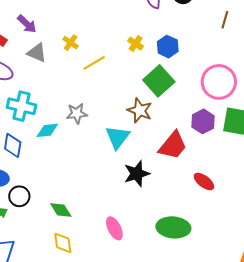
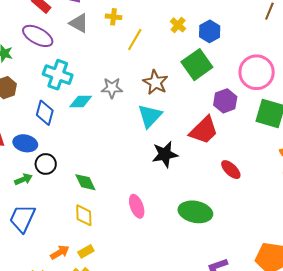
yellow cross: (71, 43) -> (113, 17), turned -35
yellow line: (94, 63) -> (135, 40), turned -35
brown star: (140, 110) -> (155, 82), moved
purple hexagon: (203, 121) -> (225, 101), moved

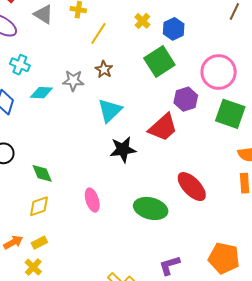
cyan cross: (58, 75) -> (20, 65), size x0.7
brown star: (155, 82) -> (104, 69), moved, size x0.7
red ellipse: (231, 170) -> (192, 187), moved, size x1.5
yellow diamond: (84, 215) -> (39, 206), turned 70

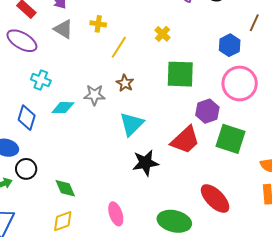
blue hexagon: (174, 29) -> (230, 45), moved
green square: (159, 61) -> (180, 74), turned 36
green square: (230, 114) -> (231, 139), moved

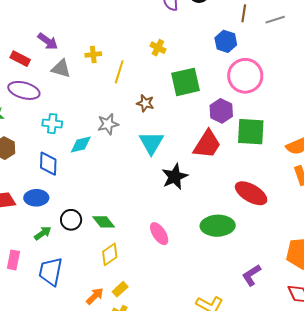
brown star: (125, 83) -> (145, 103), moved
black circle: (26, 169) -> (71, 220), moved

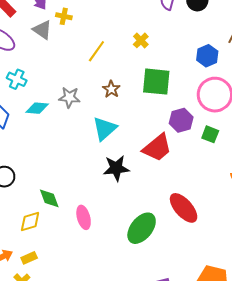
yellow cross: (93, 55) -> (64, 16), moved
green square: (251, 132) -> (210, 134), moved, size x0.6
green diamond: (104, 222) -> (49, 198), moved
green ellipse: (218, 226) -> (142, 228), turned -68

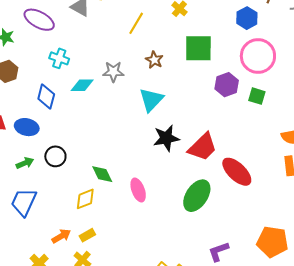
red trapezoid: (157, 148) -> (203, 147), moved

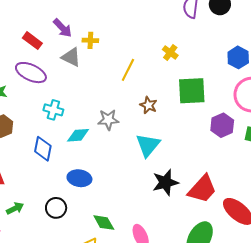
blue ellipse: (27, 127) -> (79, 178), moved
green arrow: (25, 163) -> (15, 208), moved

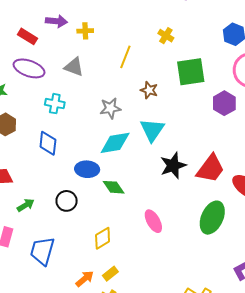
purple arrow: (63, 28) -> (56, 21), turned -35
gray triangle: (71, 57) -> (74, 67), moved
cyan diamond: (78, 135) -> (115, 143), moved, size x1.4
green diamond: (104, 223) -> (114, 187), moved

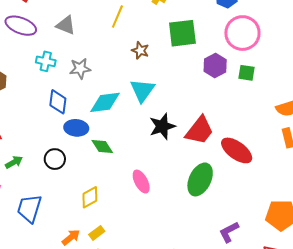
gray star: (110, 108) -> (80, 69), moved
blue diamond: (48, 143) -> (58, 102), moved

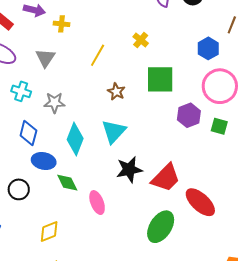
gray triangle: (66, 25) -> (45, 58), turned 35
cyan diamond: (105, 102) -> (75, 139), turned -68
pink ellipse: (141, 182) -> (97, 203), moved

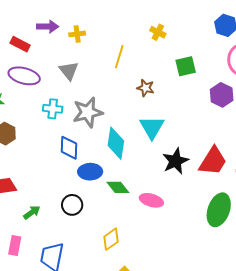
green square: (160, 79) -> (186, 66), size x0.7
gray star: (54, 103) -> (88, 112), size x1.4
pink ellipse: (97, 203) -> (151, 200), turned -40

